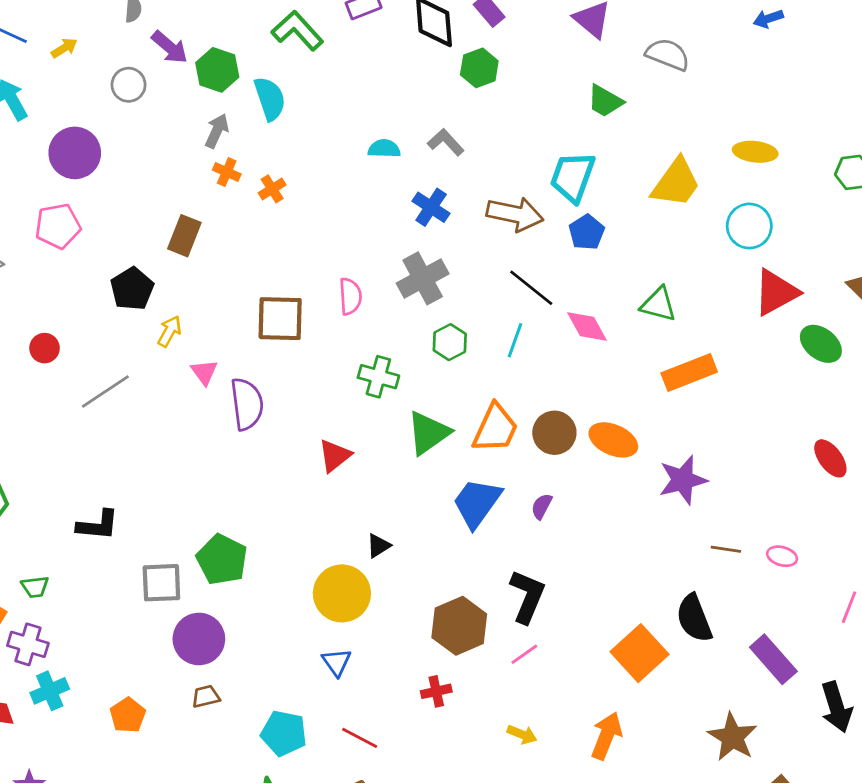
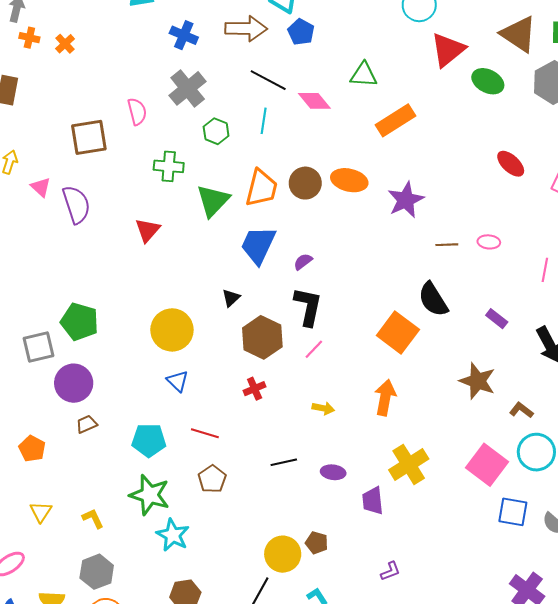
purple semicircle: (542, 506) -> (303, 262), moved, turned 36
black triangle: (378, 546) -> (231, 298), moved
purple rectangle: (773, 659) -> (497, 319), size x0.6

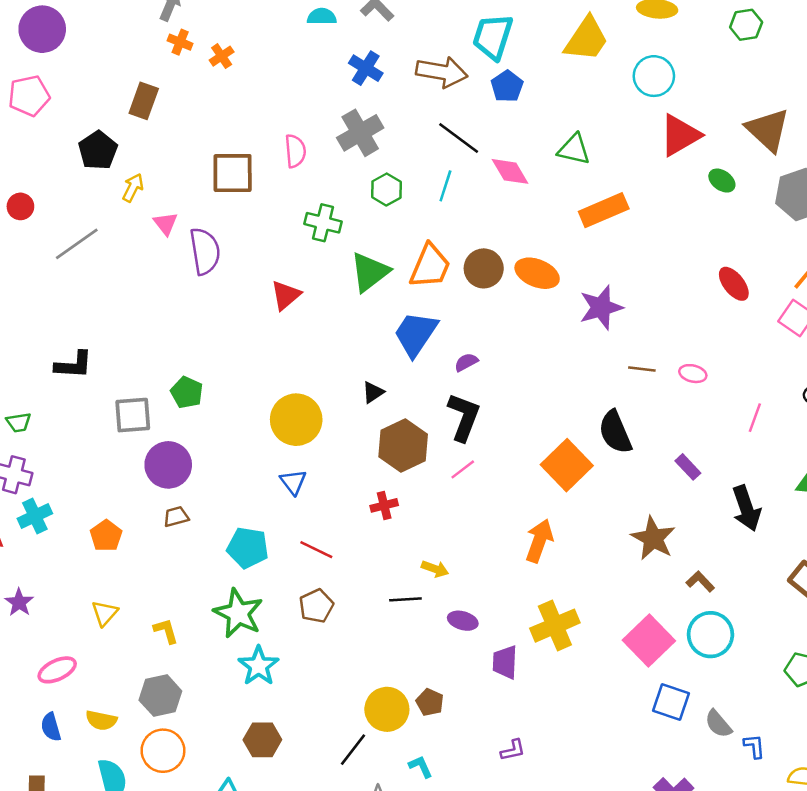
green ellipse: (488, 81) -> (722, 181), size x0.7
green pentagon: (80, 322) -> (187, 392), size x0.7
yellow arrow: (323, 408) -> (435, 569), moved

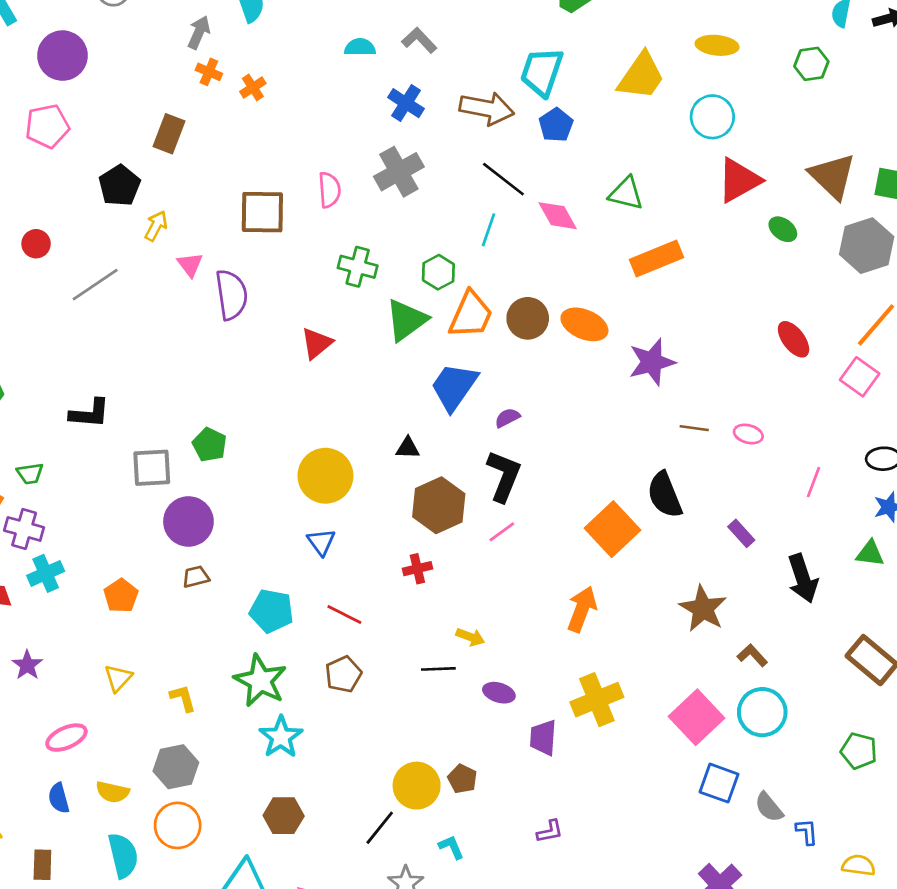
green hexagon: (386, 189) -> (438, 272), moved
black triangle: (373, 392) -> (408, 448), turned 35

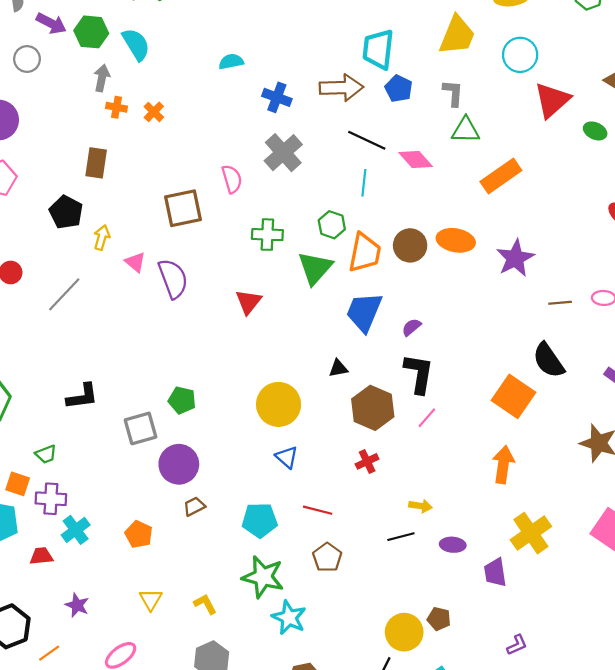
gray L-shape: (419, 40) -> (453, 93), moved, turned 60

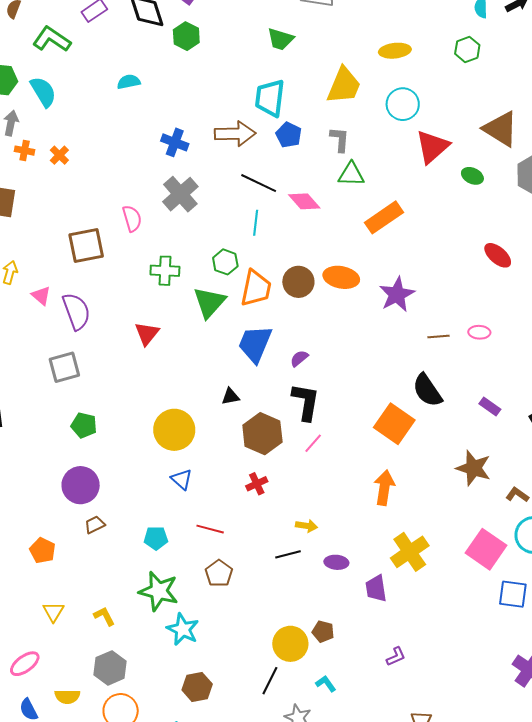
cyan semicircle: (231, 62) -> (129, 82), moved
gray square: (141, 428) -> (64, 367), moved
cyan pentagon: (260, 520) -> (156, 538), size x0.7

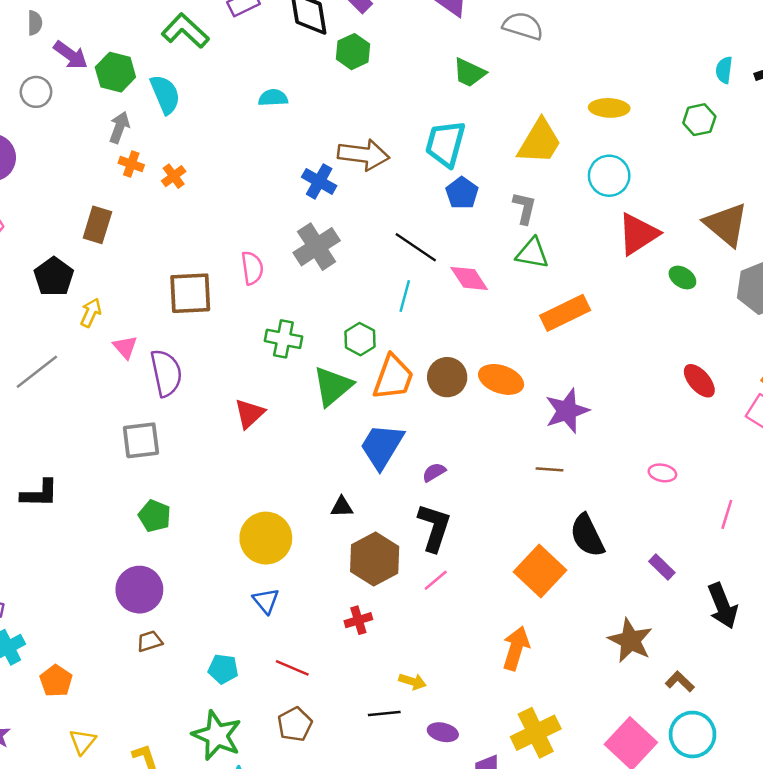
brown arrow: (235, 134) -> (364, 155), moved
brown line: (439, 336) -> (550, 469), moved
orange pentagon: (43, 551) -> (56, 681), moved

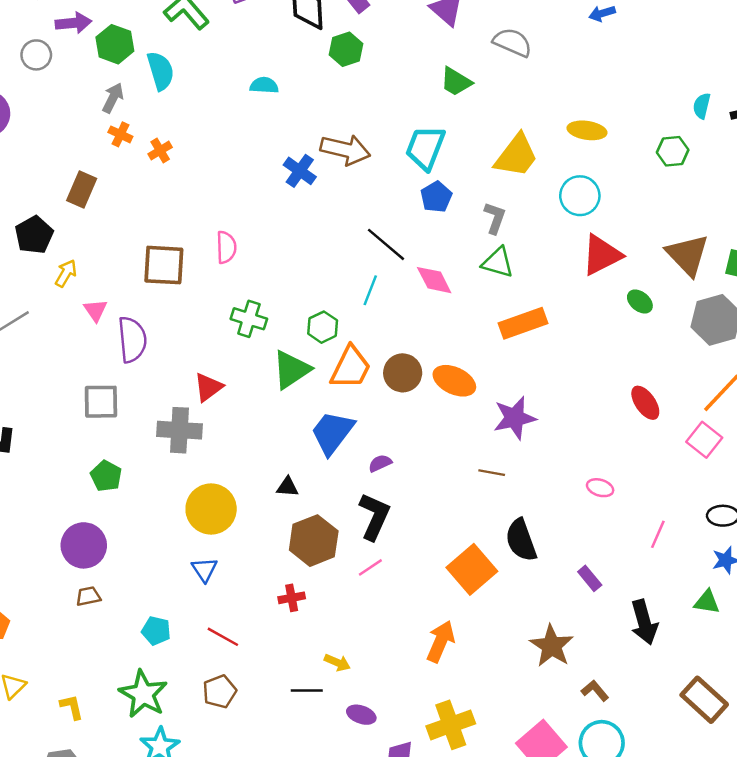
purple arrow: (71, 55) -> (73, 23), turned -48
gray cross: (317, 247) -> (179, 430), moved, turned 30

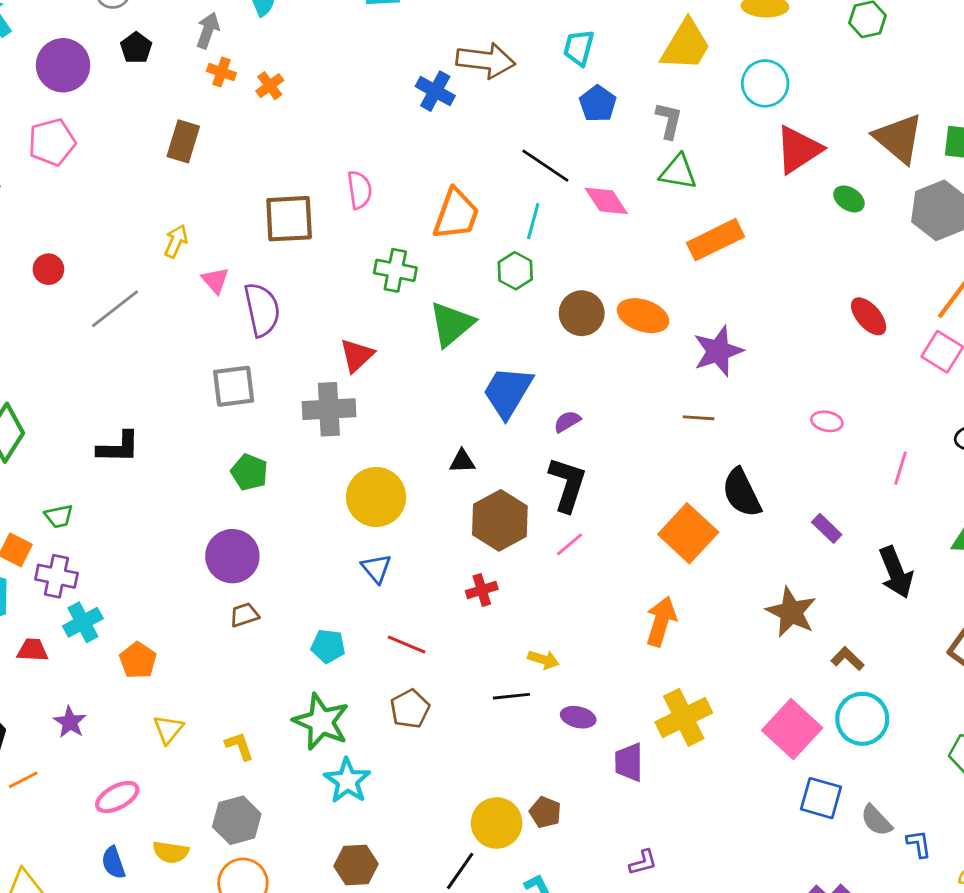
cyan trapezoid: (425, 148) -> (579, 48), size x0.7
black pentagon: (34, 235) -> (136, 48), moved, size x0.7
green hexagon: (323, 327) -> (515, 271), moved
orange trapezoid: (351, 367) -> (456, 214), moved

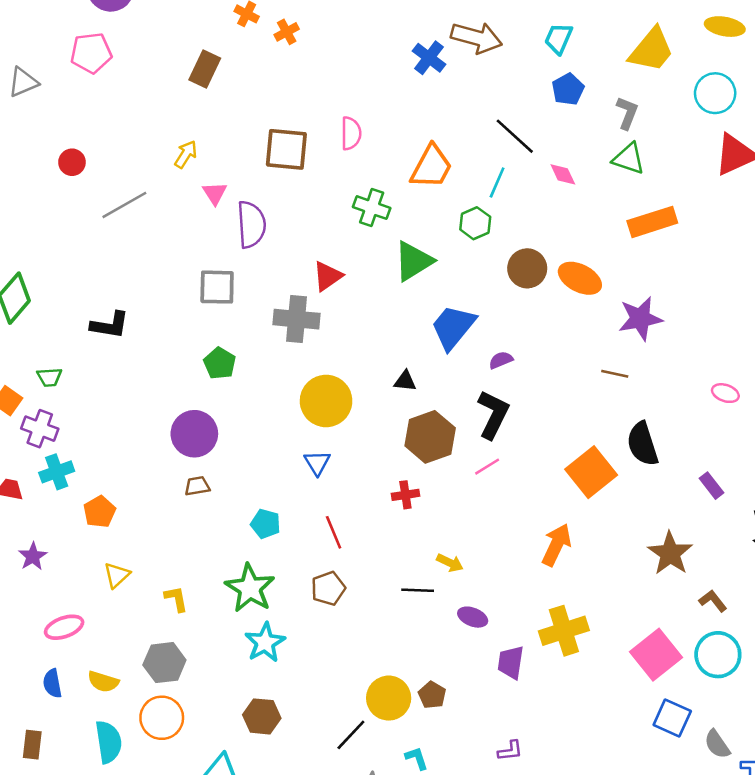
pink diamond: (606, 201) -> (563, 174), size x0.7
red line: (407, 645) -> (334, 532), turned 36

